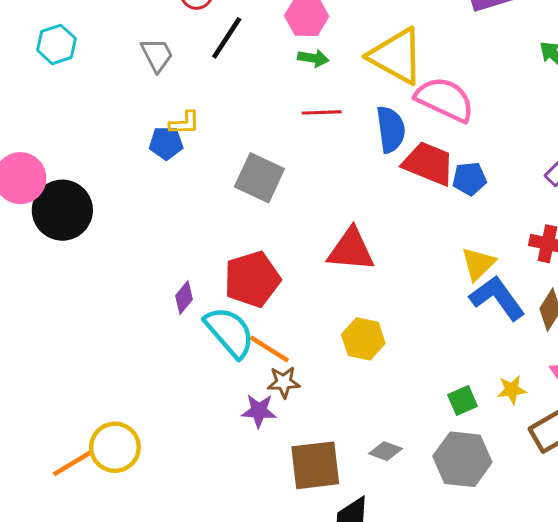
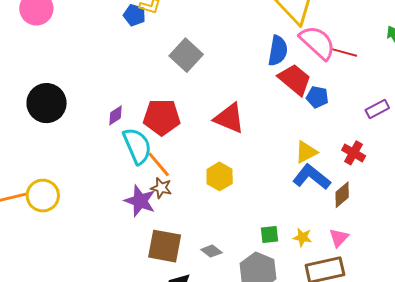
red line: (322, 112) -> (344, 52), moved
black circle: (62, 210) -> (47, 103), moved
blue L-shape: (497, 298) -> (311, 177), turned -33
purple star: (259, 411) -> (140, 201), size x1.4

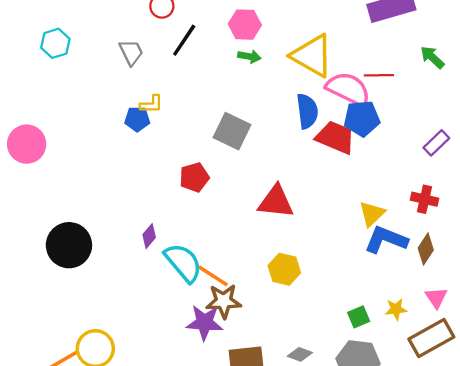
red line: (344, 52) -> (379, 75), moved
gray square: (186, 55) -> (232, 131), moved
blue pentagon: (317, 97) -> (362, 118), moved, size x1.4
red pentagon: (162, 117) -> (194, 177), moved, size x0.7
brown star: (161, 188) -> (224, 301), size x1.4

